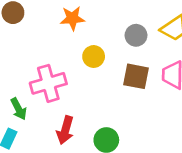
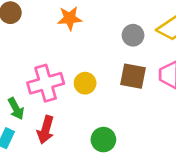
yellow circle: (94, 57) -> (85, 83), moved
red arrow: (65, 130) -> (46, 130), moved

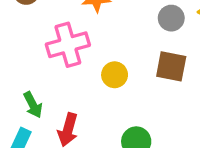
pink cross: (46, 83) -> (68, 45), moved

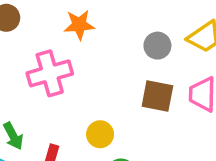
yellow circle: (115, 75) -> (100, 134), moved

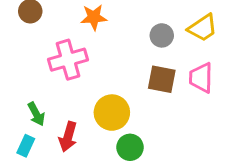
yellow circle: (100, 134) -> (112, 113), size x1.5

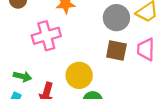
gray circle: (162, 35) -> (116, 18), size x1.5
green arrow: (36, 114) -> (23, 76), turned -48

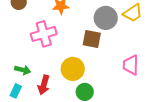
pink trapezoid: (146, 49) -> (131, 65), moved
brown square: (116, 50) -> (92, 39), moved

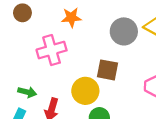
brown square: (92, 39) -> (108, 70), moved

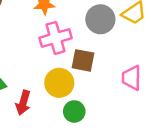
pink cross: (52, 50) -> (56, 38), moved

